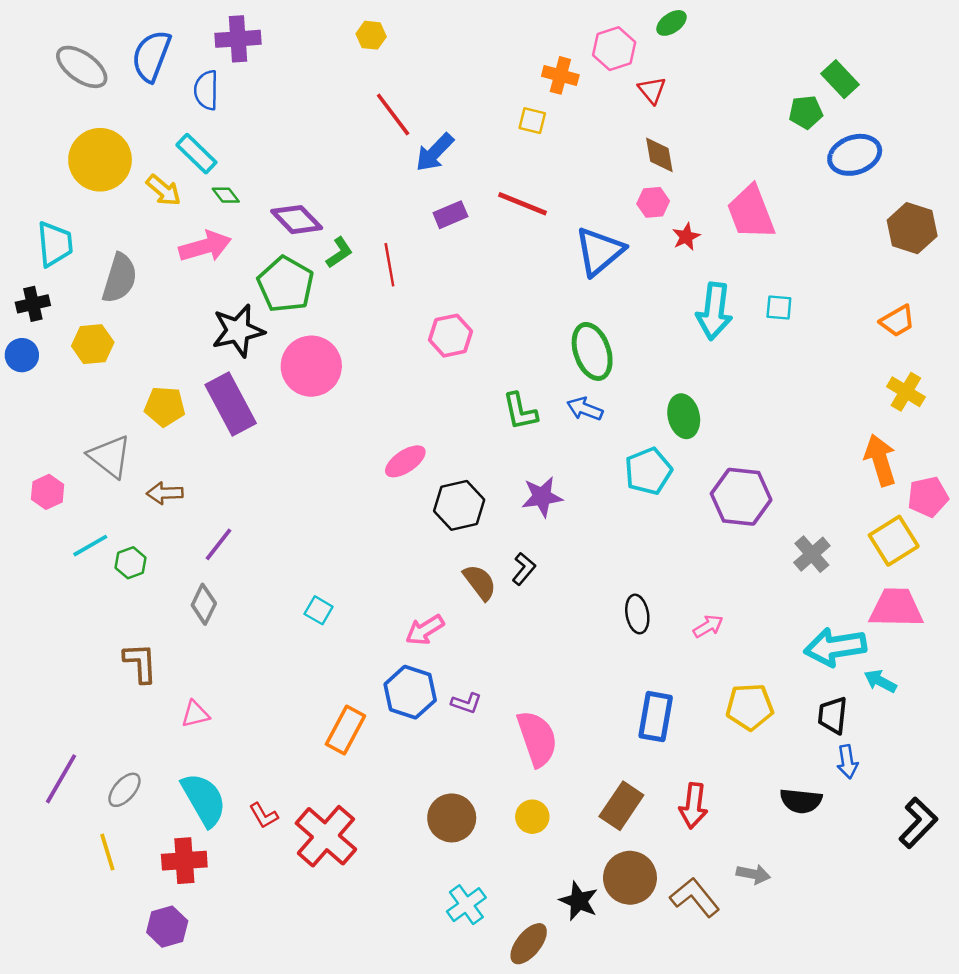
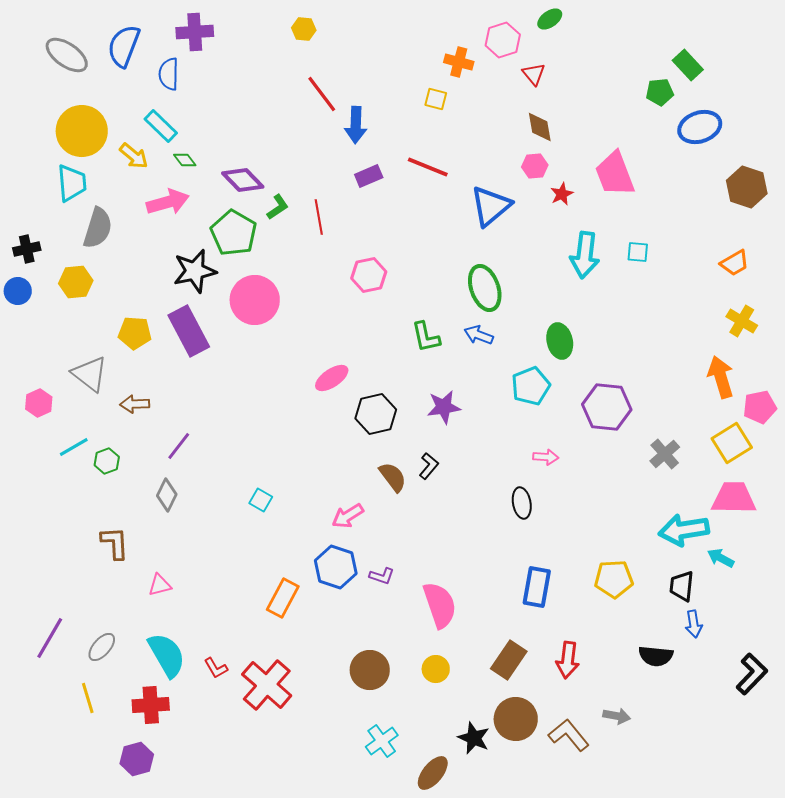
blue arrow: (435, 152) -> (356, 125), turned -42
cyan trapezoid: (55, 244) -> (72, 183), moved
pink arrow: (708, 626) -> (546, 457), moved, turned 35

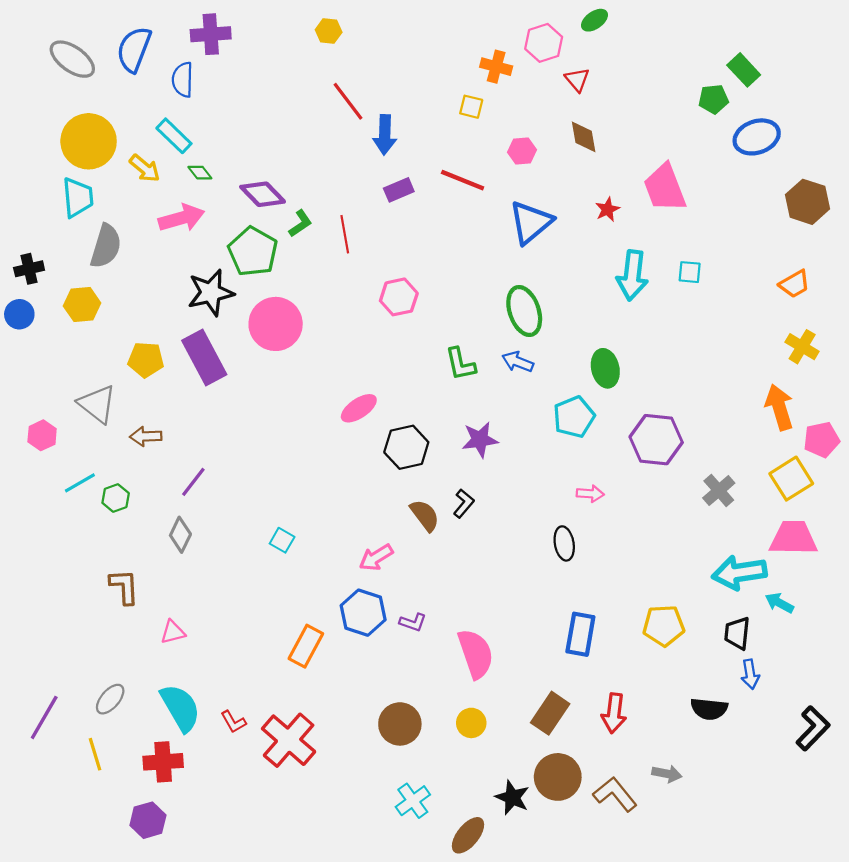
pink hexagon: (535, 166) -> (522, 151), moved
purple line: (50, 638) -> (44, 717), moved

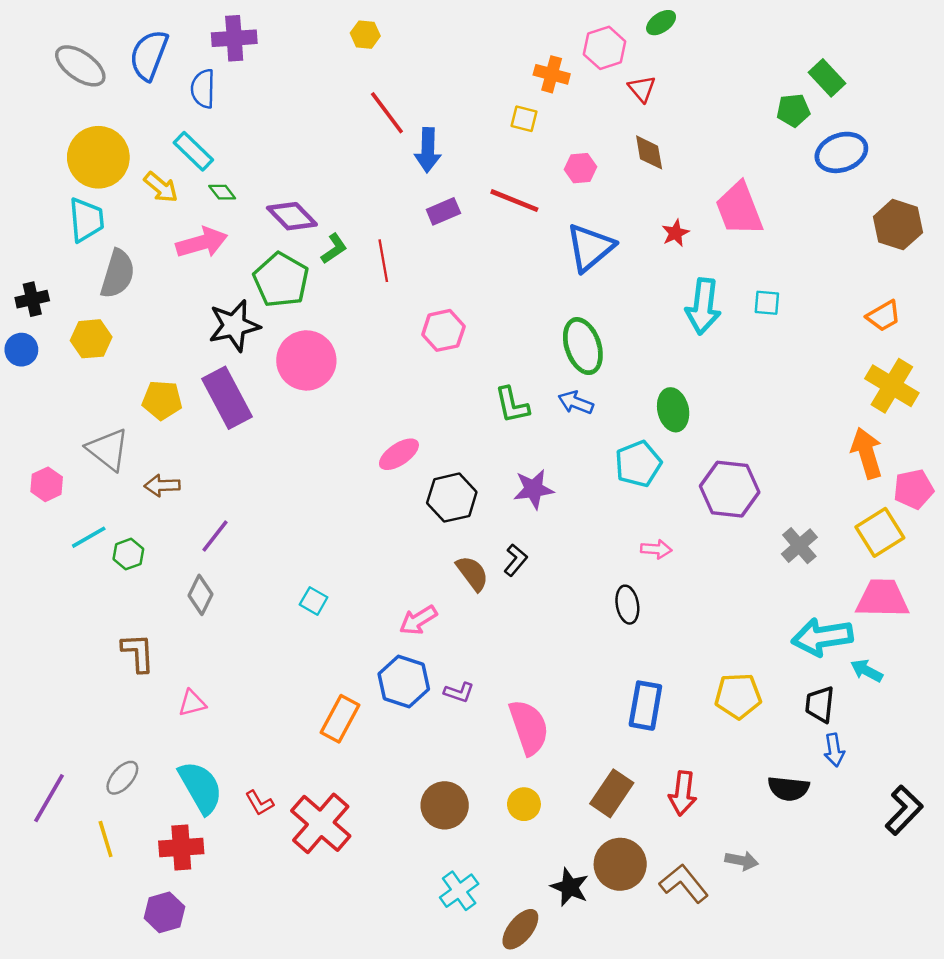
yellow cross: (802, 347) -> (892, 386), size x1.4

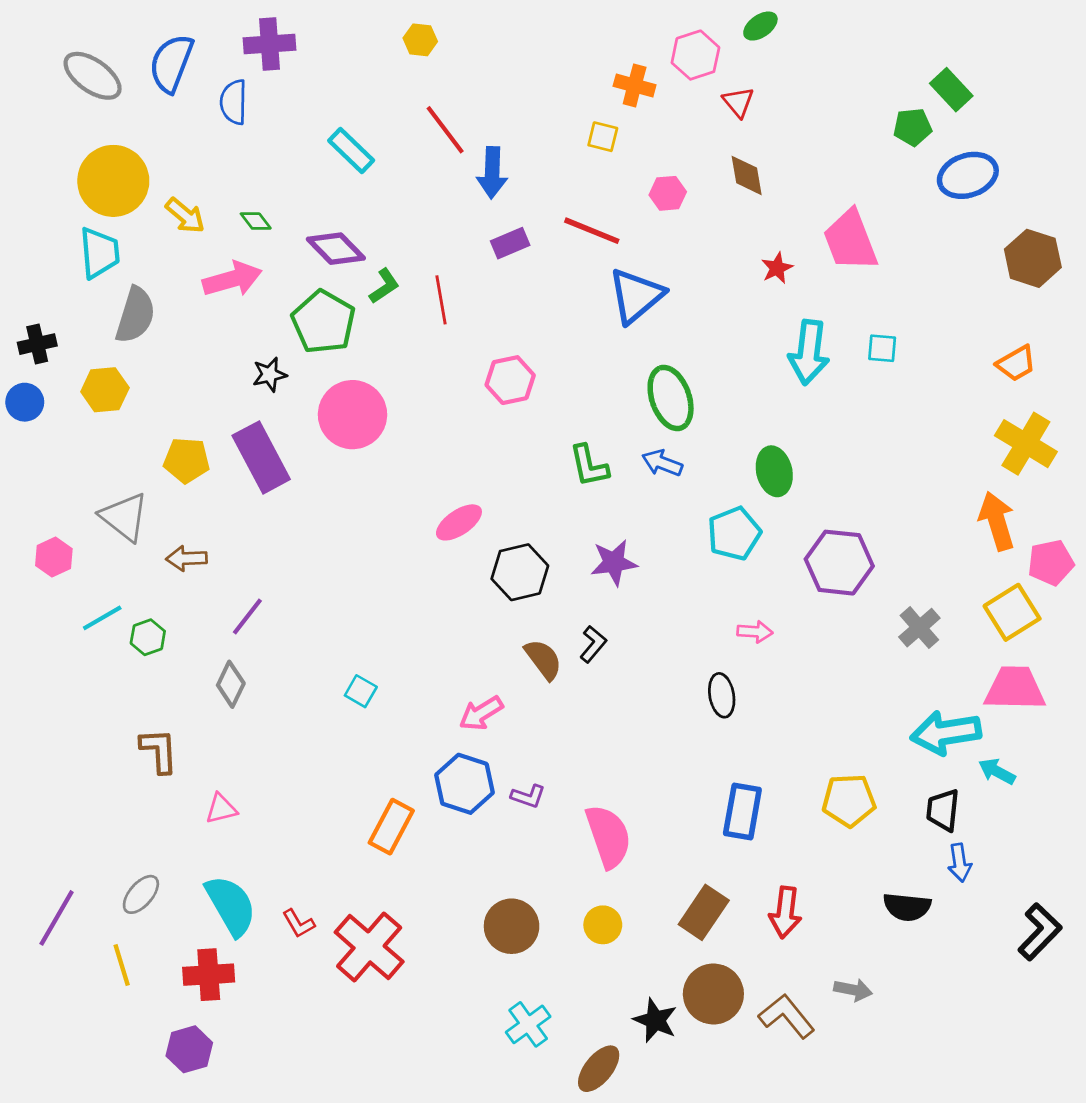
cyan rectangle: (193, 151) -> (351, 150), moved
blue triangle: (590, 247) -> (636, 296), moved
black star: (234, 326) -> (270, 375), size x0.6

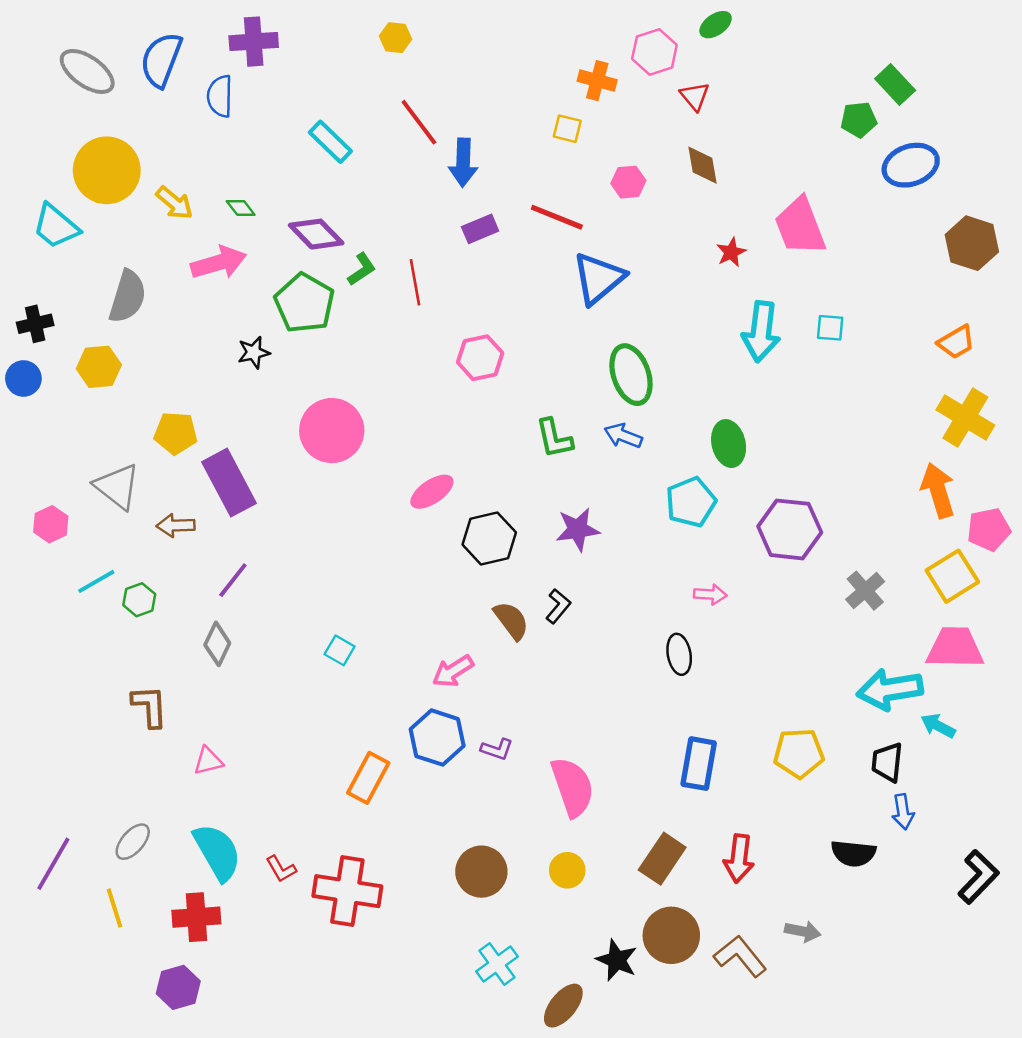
cyan trapezoid: (99, 253) -> (56, 226), moved, turned 135
pink circle: (352, 415) -> (332, 431), moved
purple rectangle: (261, 457) -> (229, 483), moved
red cross: (369, 947) -> (347, 891), turned -32

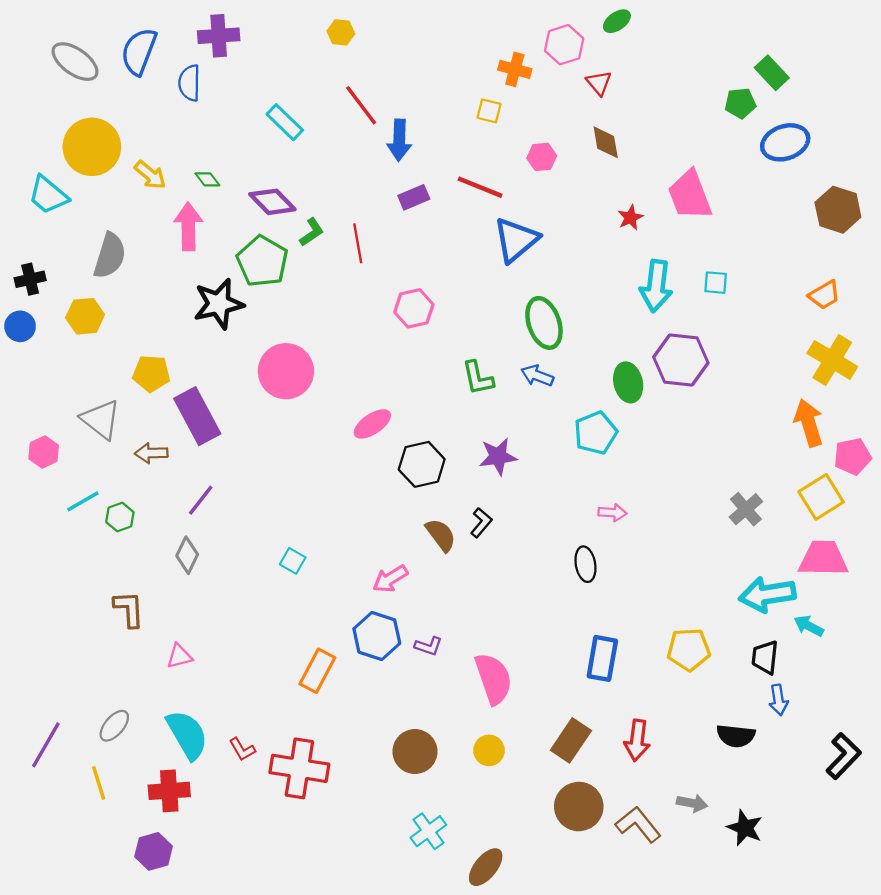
pink arrow: (219, 263) -> (188, 226), turned -75
black star: (254, 352) -> (219, 304), size x1.8
purple hexagon: (790, 529) -> (681, 360), moved
black star: (617, 960) -> (745, 828), moved

